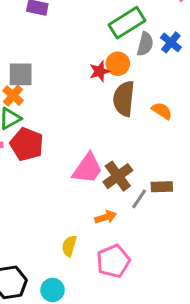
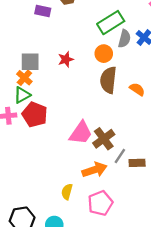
red star: (100, 71) -> (66, 59), moved
brown rectangle: (162, 187) -> (137, 163), moved
orange arrow: (106, 217) -> (95, 170), size x1.5

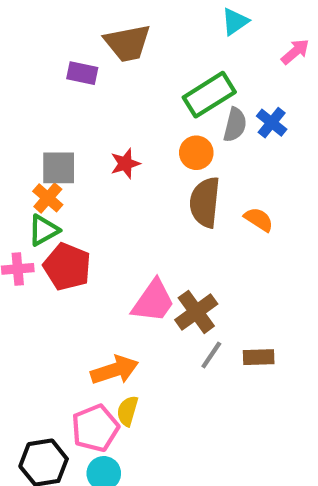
gray line: (120, 156) -> (211, 355), moved
orange arrow: (95, 170) -> (115, 370), moved
pink pentagon: (100, 203) -> (95, 428), moved

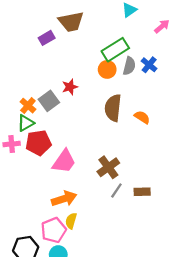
purple rectangle: (82, 73) -> (47, 38), turned -42
orange circle: (196, 153) -> (107, 69), moved
gray square: (59, 168) -> (49, 101), moved, turned -36
red pentagon: (67, 267) -> (38, 143), turned -30
pink trapezoid: (153, 301) -> (64, 161), moved

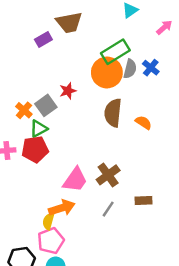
orange circle: (107, 69) -> (107, 72), size x1.6
green triangle: (26, 123) -> (39, 129), moved
pink trapezoid: (64, 161) -> (75, 180), moved
gray line: (116, 191) -> (108, 209), moved
yellow semicircle: (71, 221) -> (48, 221), moved

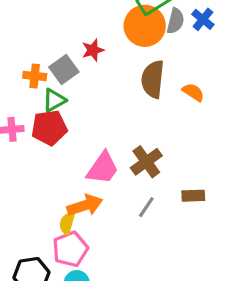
orange cross: (24, 110) -> (35, 76), turned -35

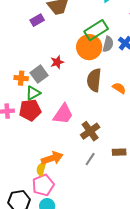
pink trapezoid: (103, 168) -> (63, 114), moved

